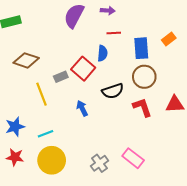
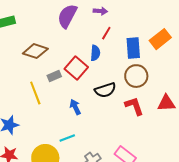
red line: (114, 33) -> (106, 33), turned -56
orange rectangle: (169, 39) -> (160, 39), size x1.5
brown diamond: (26, 60) -> (35, 51), moved
cyan line: (46, 134) -> (67, 138), moved

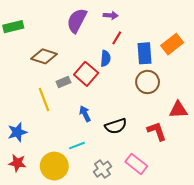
black semicircle: (105, 90) -> (116, 126), moved
red L-shape: (134, 106) -> (157, 131), moved

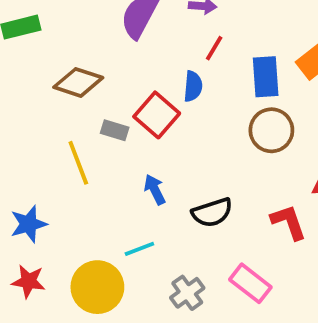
gray rectangle: (63, 82) -> (115, 130), turned 40

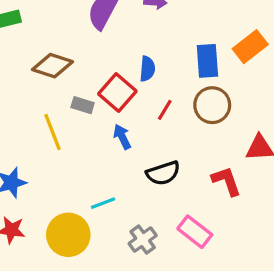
red line: (214, 48) -> (165, 110), moved
blue arrow: (155, 190) -> (122, 137), moved

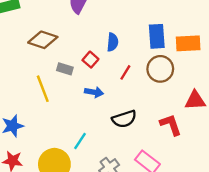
orange rectangle: (250, 47) -> (188, 43), moved, turned 35
red square: (117, 92) -> (90, 60), size x0.6
blue arrow: (122, 137) -> (94, 92), turned 126
cyan line: (103, 203) -> (80, 141), turned -36

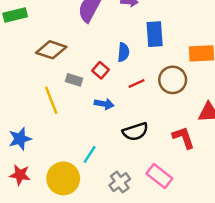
blue rectangle: (157, 36) -> (155, 34), moved
red line: (125, 72) -> (137, 83), turned 35

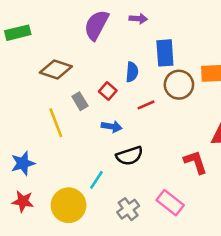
gray rectangle: (74, 80) -> (80, 101), turned 42
brown circle: (173, 80) -> (179, 85), moved
black semicircle: (135, 132) -> (129, 156), moved

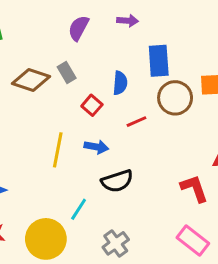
purple semicircle: (96, 25) -> (79, 28), size x0.7
gray rectangle: (80, 101) -> (67, 73), moved
yellow line: (56, 123) -> (58, 150), moved, turned 32
pink rectangle: (170, 203) -> (193, 240), moved

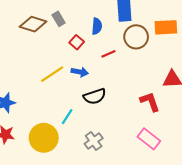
yellow line: (58, 150) -> (52, 74), turned 45

